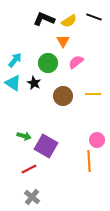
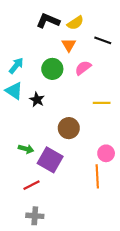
black line: (94, 17) -> (103, 40), moved
black star: (34, 83) -> (37, 100), moved
brown circle: (63, 96) -> (69, 128), moved
gray cross: (32, 197) -> (35, 216), turned -35

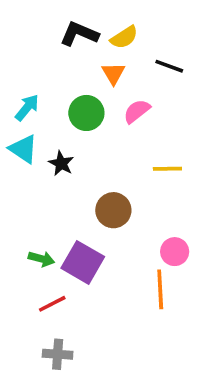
green arrow: (26, 149) -> (41, 259), moved

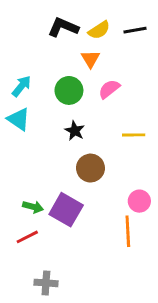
black line: (169, 66) -> (135, 30), moved, turned -30
black star: (61, 163) -> (75, 131), moved
red line: (52, 304) -> (27, 237), moved

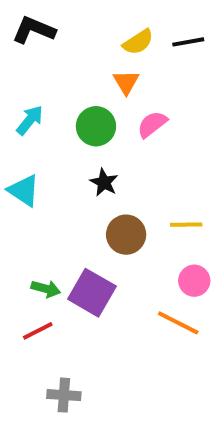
black L-shape: (63, 27) -> (34, 30), moved
cyan triangle: (19, 119) -> (24, 190), moved
yellow line: (134, 135) -> (186, 225), moved
orange line: (128, 231) -> (178, 323), turned -60

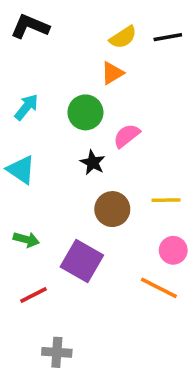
orange triangle: (126, 82) -> (112, 73), turned 30
pink semicircle: (152, 124) -> (127, 136), moved
green arrow: (46, 289) -> (26, 240), moved

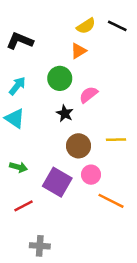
black L-shape: (30, 26) -> (20, 41), moved
black line: (168, 37) -> (117, 26), turned 36
cyan arrow: (26, 107) -> (17, 86), moved
pink circle: (173, 250) -> (91, 175), moved

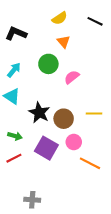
yellow semicircle: (86, 26) -> (60, 18), moved
orange triangle: (78, 51) -> (64, 42), turned -40
black star: (65, 113) -> (39, 113), moved, size x1.5
red line: (24, 206) -> (14, 158), moved

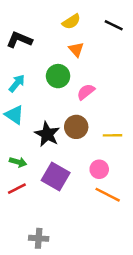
brown circle: (64, 119) -> (76, 127), moved
pink circle: (74, 142) -> (99, 169), moved

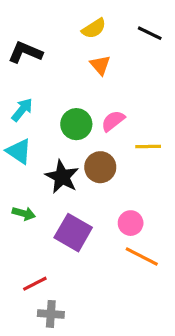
green circle: (58, 76) -> (76, 124), moved
yellow line: (113, 135) -> (148, 146), moved
red line: (17, 189) -> (35, 284), moved

